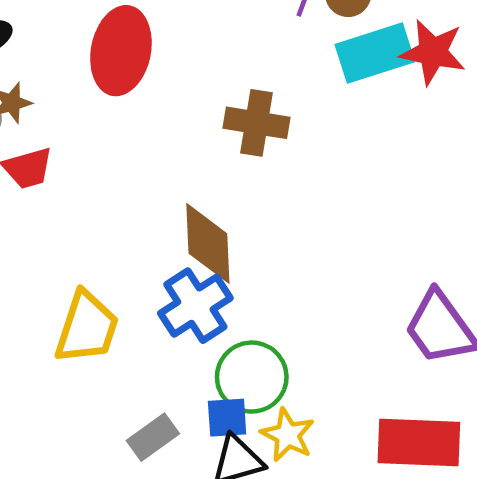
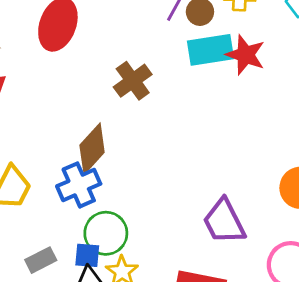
brown cross: (256, 123) -> (133, 81), turned 36
brown diamond: (208, 243) -> (92, 149), turned 36

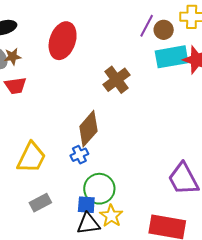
blue cross: (79, 185) -> (79, 155), size x0.6
gray rectangle: (41, 260) -> (40, 203), moved

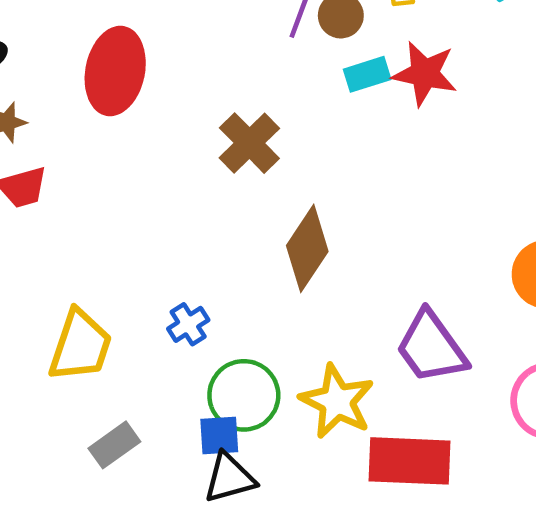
cyan rectangle: (172, 57) -> (367, 74), size x0.6
brown diamond: (88, 129) -> (307, 248), moved
yellow star: (111, 216) -> (337, 401), moved, size x1.4

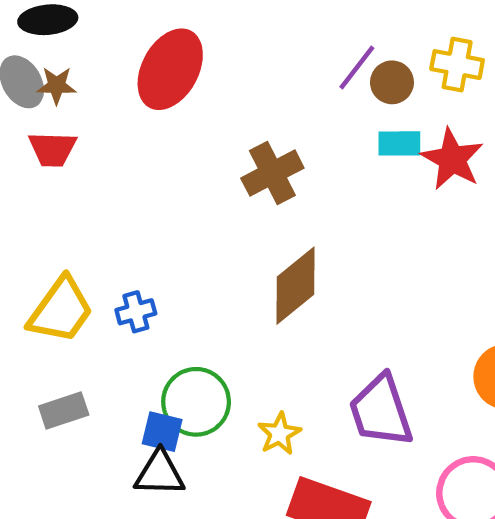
blue cross: (188, 324) -> (136, 312), moved
yellow star: (337, 401) -> (279, 434), size x0.6

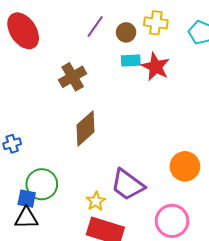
purple line: (357, 68) -> (95, 27), moved
red ellipse: (170, 69) -> (23, 31), turned -60
purple trapezoid: (381, 411) -> (128, 185), turned -33
yellow star: (279, 434) -> (96, 201), moved

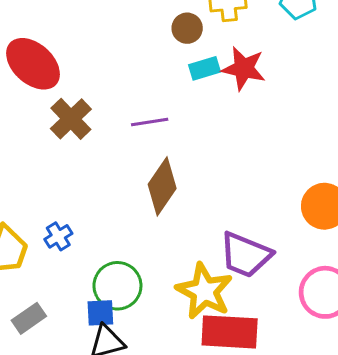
purple line: (95, 27) -> (150, 122), moved, turned 60
brown cross: (73, 77) -> (71, 119), moved
yellow star: (96, 201) -> (204, 291), size x1.8

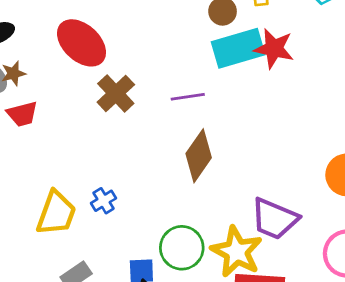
cyan rectangle: (204, 68) -> (238, 48), size x1.8
green circle: (117, 286) -> (182, 248), moved

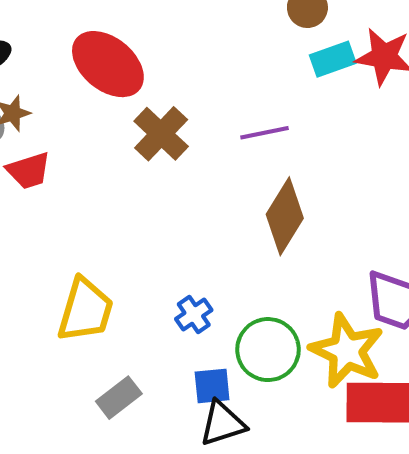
cyan rectangle: (238, 48) -> (333, 59), size x0.6
blue cross: (104, 201) -> (194, 314), moved

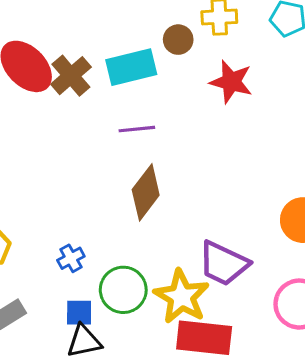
cyan rectangle: (333, 59) -> (131, 67), moved, size x1.5
brown cross: (161, 134) -> (71, 76), moved

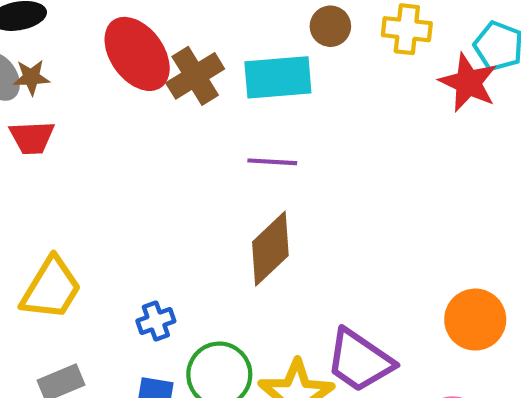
brown circle: (178, 40) -> (330, 26), moved
red star: (231, 82) -> (468, 83), moved

